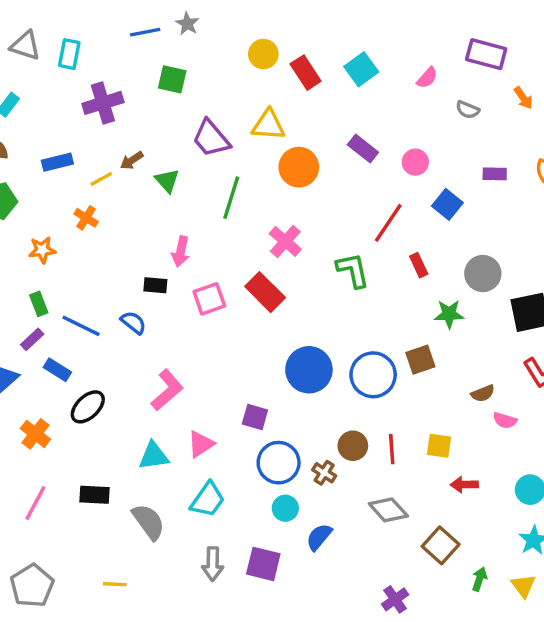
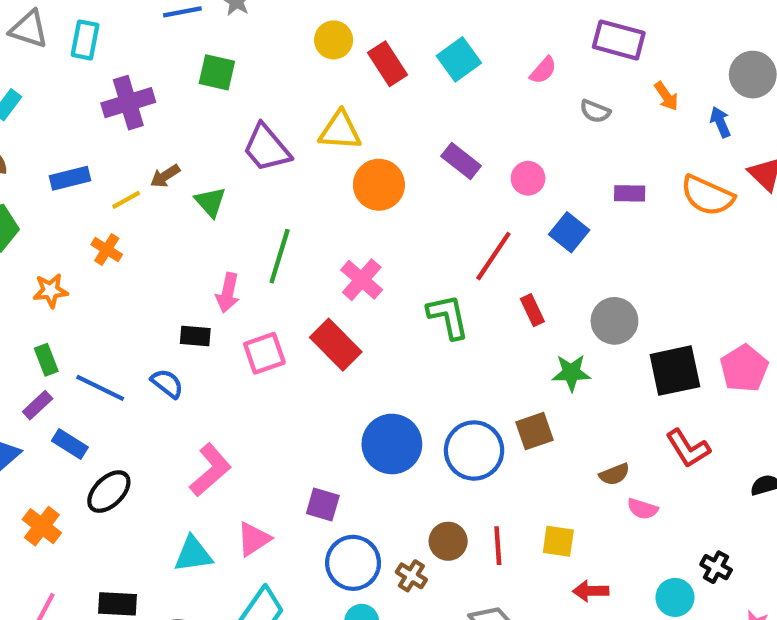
green line: (231, 198) -> (280, 256), moved

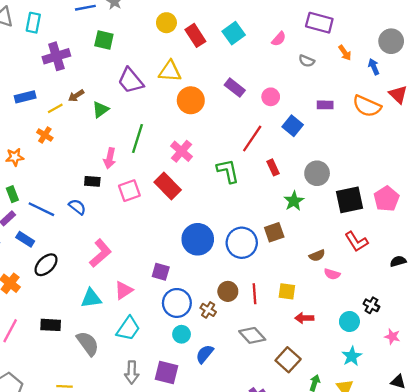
green triangle: (210, 202) -> (100, 110), turned 36
green star: (571, 373) -> (294, 201), turned -30

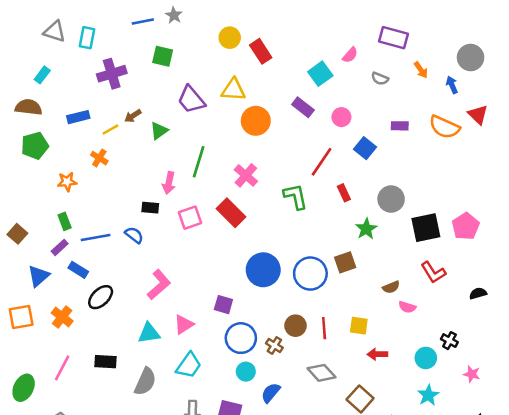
cyan square: (234, 33) -> (320, 74), moved
blue line: (41, 209) -> (96, 238), turned -36
gray semicircle: (88, 344) -> (145, 382), turned 60

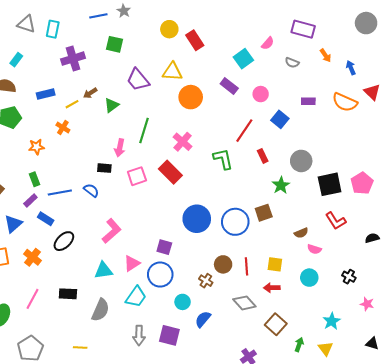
gray circle: (471, 58) -> (366, 23), moved
blue circle: (241, 338) -> (160, 275), moved
red arrow: (377, 354) -> (272, 288), moved
cyan circle: (426, 358) -> (309, 278), moved

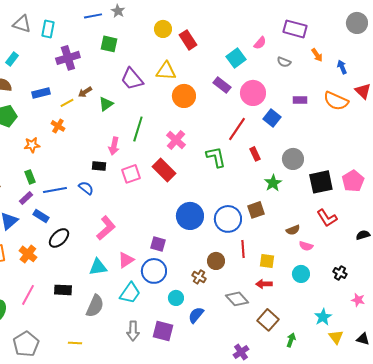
pink circle: (261, 94) -> (253, 93), size x1.6
red line: (246, 266) -> (243, 249), moved
yellow triangle: (326, 349) -> (336, 337), moved

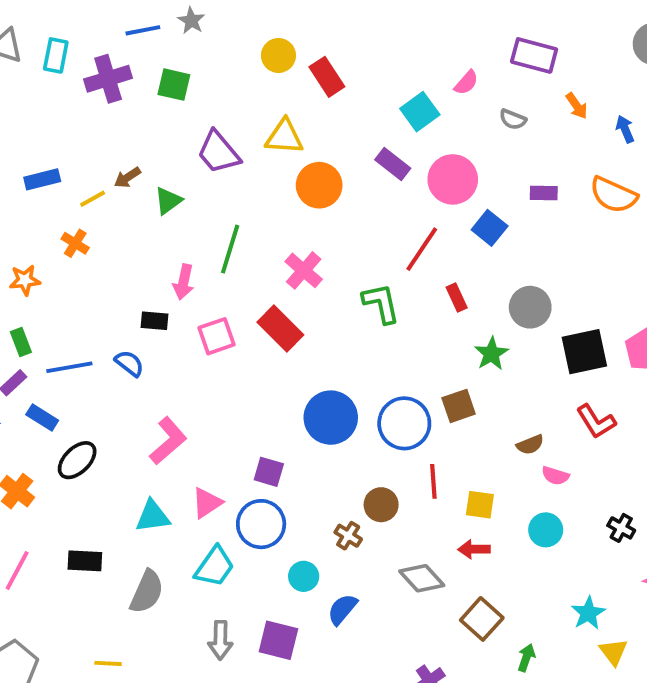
purple cross: (68, 58) -> (108, 79), moved

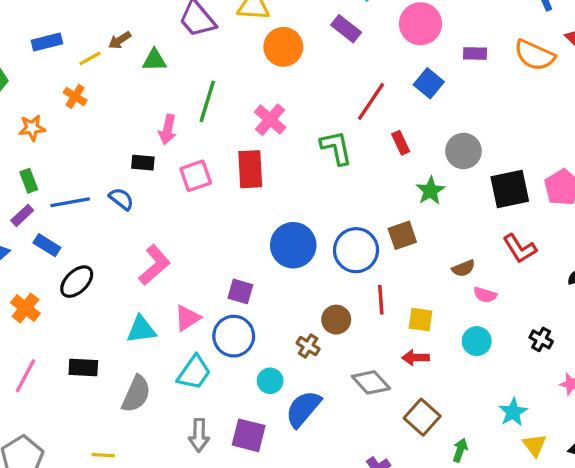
pink circle: (453, 179) -> (420, 24), moved
green triangle: (168, 201) -> (154, 60), turned 35
red rectangle: (280, 328) -> (250, 169), turned 42
blue semicircle: (342, 609) -> (303, 409), size x1.4

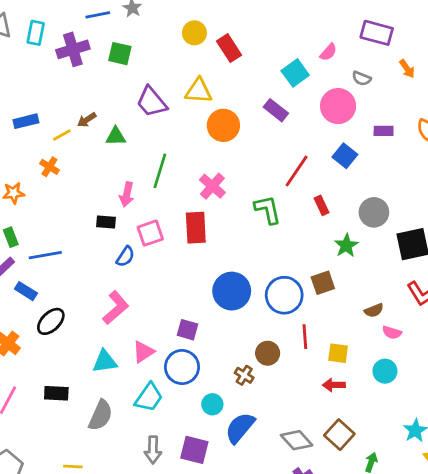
blue semicircle: (121, 199) -> (125, 257), moved, turned 85
gray diamond: (371, 382) -> (297, 440), moved

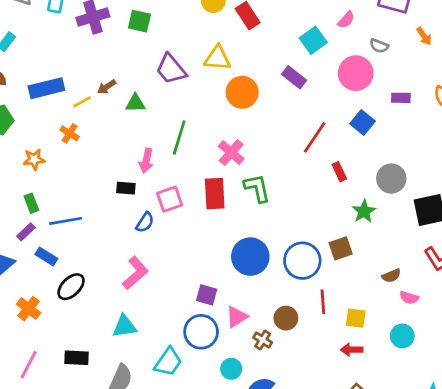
blue rectangle: (26, 121) -> (46, 88), size x1.4
green L-shape: (268, 210) -> (257, 188), moved
pink triangle: (143, 352) -> (237, 317), moved

